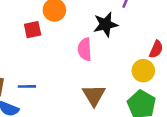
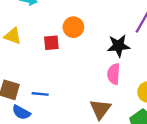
pink semicircle: (85, 49) -> (114, 74), moved

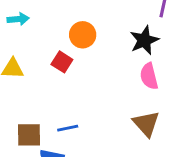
red square: (51, 43) -> (62, 62), turned -35

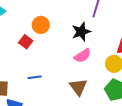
pink semicircle: (149, 76) -> (83, 56), turned -114
blue line: (68, 128) -> (35, 77), moved

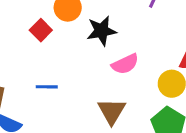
black star: (81, 32) -> (102, 31), moved

